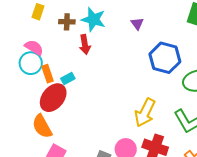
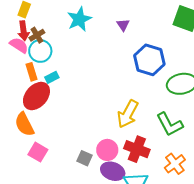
cyan star: (93, 19) -> (79, 19), turned 30
brown cross: (67, 22) -> (37, 35), moved, turned -35
red arrow: (85, 45) -> (23, 31), moved
cyan circle: (31, 63) -> (40, 51), moved

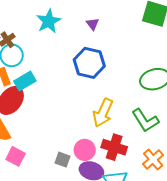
blue hexagon: (149, 60) -> (89, 63), moved
cyan rectangle: (52, 77) -> (25, 81), size x1.5

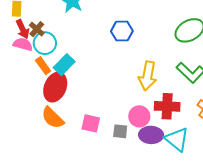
blue hexagon: (89, 63) -> (122, 31), size x0.7
pink square: (16, 156) -> (91, 123), moved

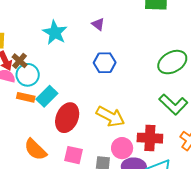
orange rectangle: (43, 66) -> (26, 97), turned -42
yellow arrow: (148, 76) -> (110, 116), moved, turned -72
red ellipse: (55, 87) -> (67, 118), moved

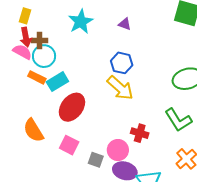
purple triangle: (98, 24) -> (125, 24), turned -32
brown cross: (20, 61) -> (40, 41), turned 35
yellow arrow: (110, 116) -> (120, 88), moved
red cross: (150, 138) -> (140, 133), moved, size x0.7

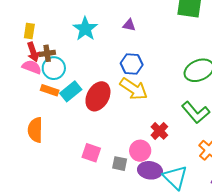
red ellipse: (72, 107) -> (98, 96), moved
orange semicircle: (33, 130) -> (35, 130), moved, turned 40
red cross: (140, 133) -> (159, 131), turned 36

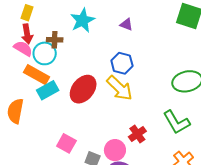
brown cross: (47, 53) -> (55, 40), moved
orange rectangle: (50, 90) -> (37, 75), size x1.4
cyan rectangle: (71, 91) -> (48, 90), moved

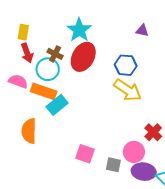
purple triangle: (126, 24) -> (142, 31), moved
brown cross: (55, 40) -> (55, 54), turned 35
pink semicircle: (23, 48) -> (18, 81), moved
red ellipse: (83, 89) -> (83, 57), moved

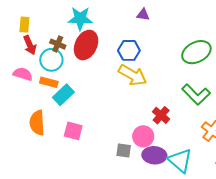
cyan star: (79, 30) -> (80, 18), turned -30
orange rectangle: (44, 91) -> (49, 82), size x0.7
pink square: (85, 154) -> (73, 131), moved

